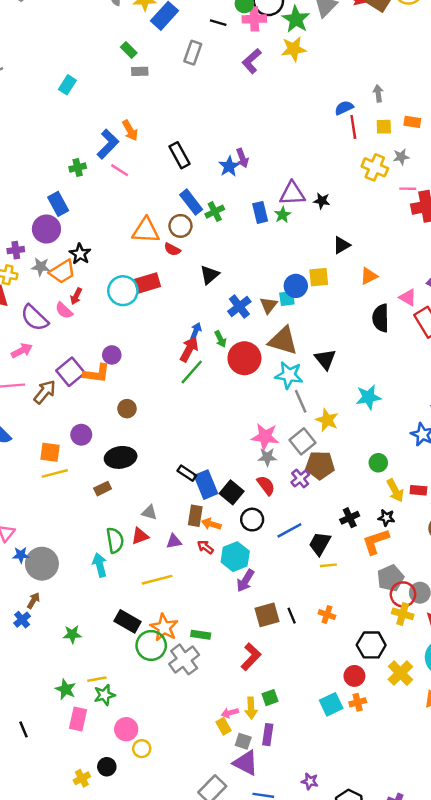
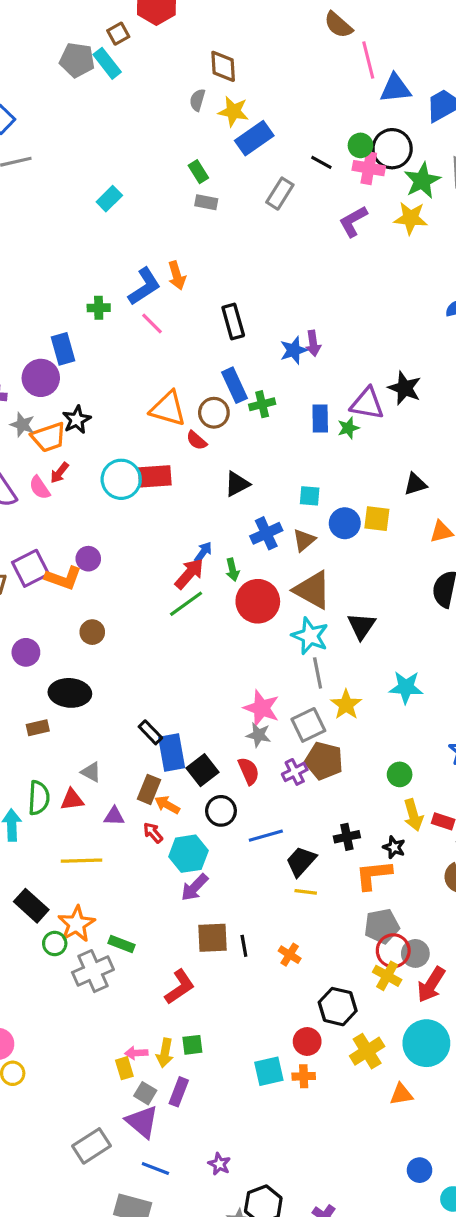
black star: (322, 201) -> (405, 388), moved, size x1.5
cyan square: (287, 298) -> (310, 496), moved
green circle: (151, 645) -> (55, 943), size x0.6

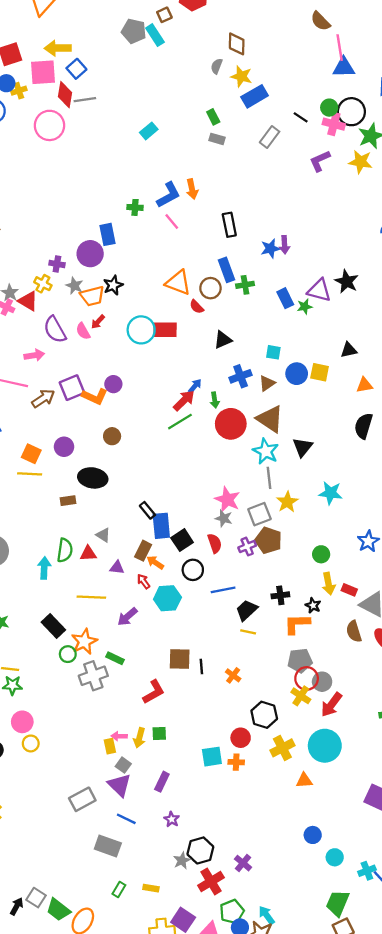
blue triangle: (395, 88) -> (344, 67), moved
blue rectangle: (320, 418) -> (285, 298), turned -30
purple arrow: (195, 887) -> (127, 617), moved
purple rectangle: (179, 1092) -> (162, 782), moved

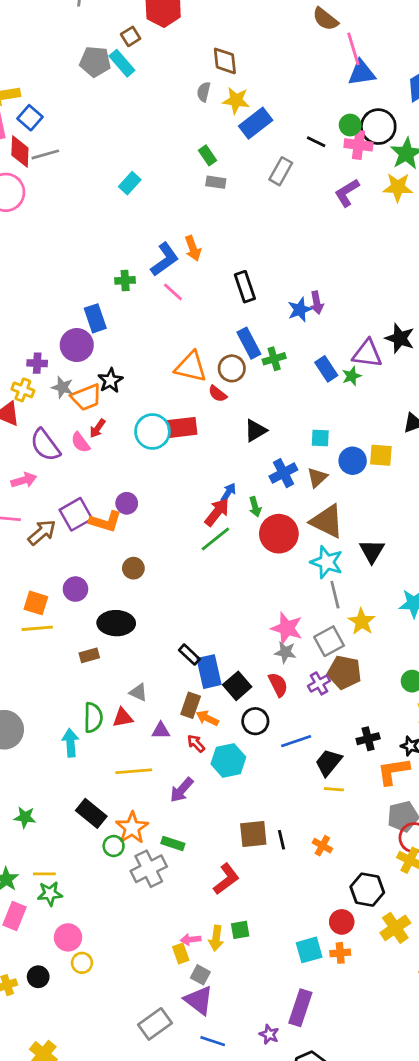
purple rectangle: (162, 782) -> (300, 1008), moved, size x1.4

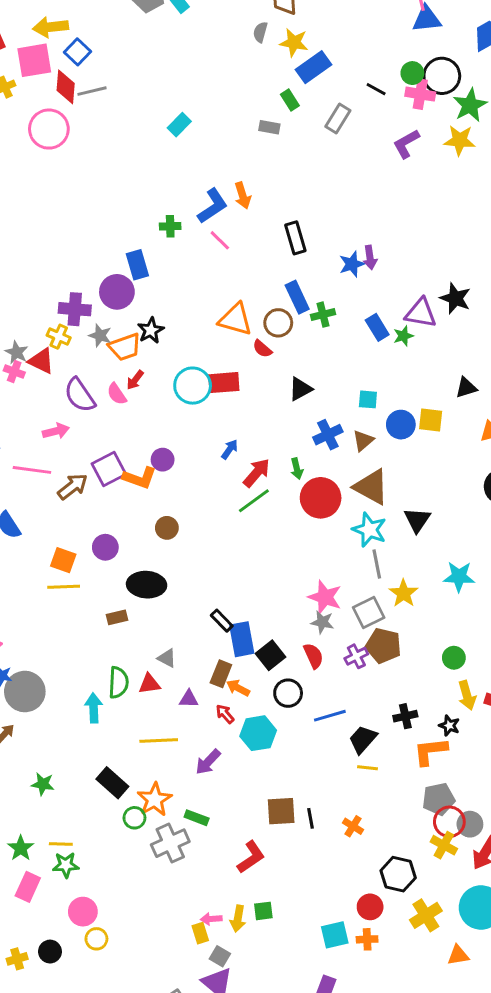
green rectangle: (208, 155) -> (290, 100), moved
purple cross: (37, 363) -> (75, 309), size x1.5
blue arrow: (228, 493) -> (230, 449), moved

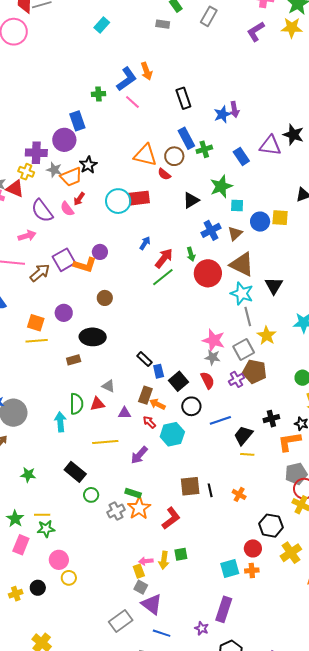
green star: (403, 336) -> (221, 186), moved, size x1.6
blue rectangle: (242, 639) -> (159, 371), size x0.6
orange star: (155, 799) -> (139, 508), moved
gray cross: (170, 843) -> (116, 511), size x0.7
gray square: (220, 956) -> (141, 587), moved

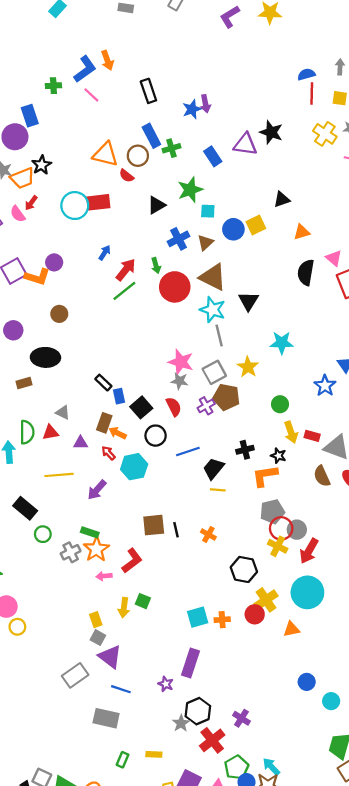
yellow square: (280, 218) -> (256, 225), turned -30
yellow star: (267, 336) -> (248, 367), moved
red circle: (253, 548) -> (255, 614), moved
green square: (181, 554) -> (143, 601), turned 32
pink arrow: (146, 561) -> (104, 576), moved

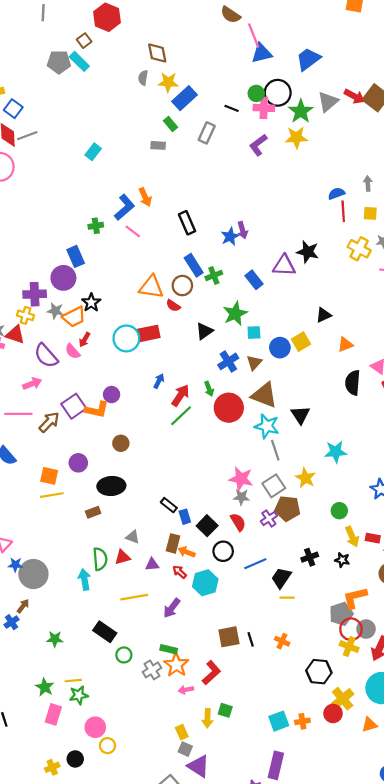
orange L-shape: (265, 476) -> (355, 598), moved

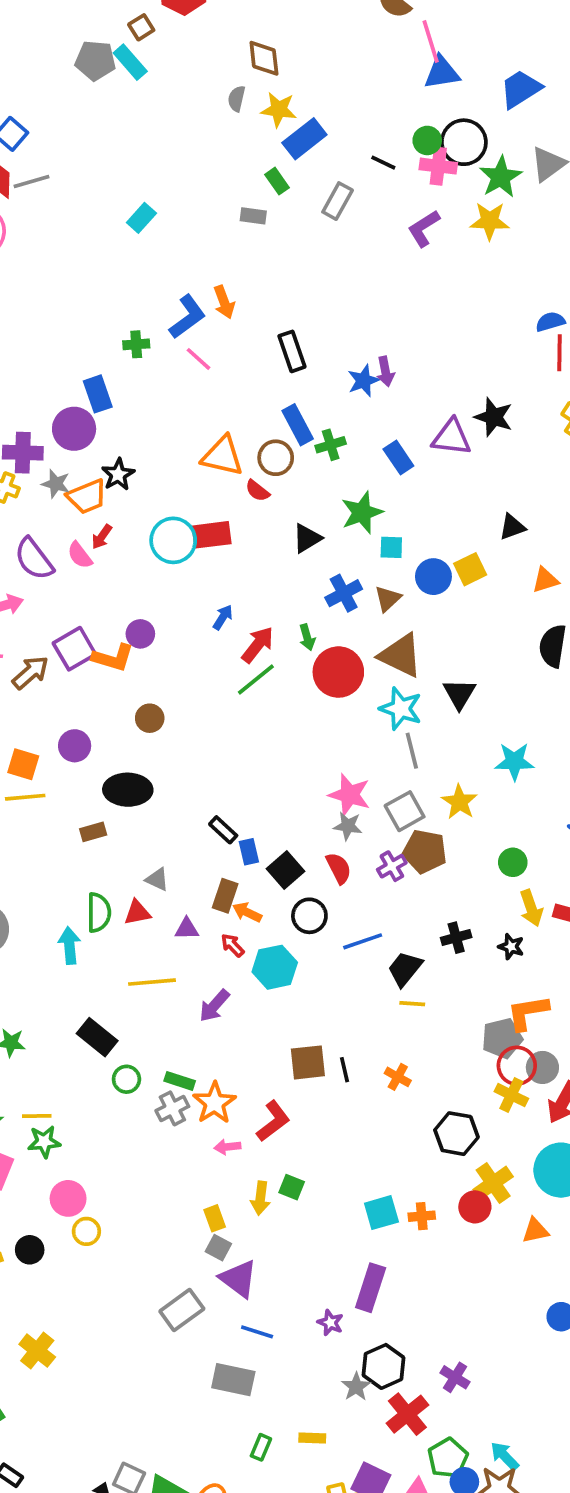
green rectangle: (169, 649) -> (180, 1081), moved

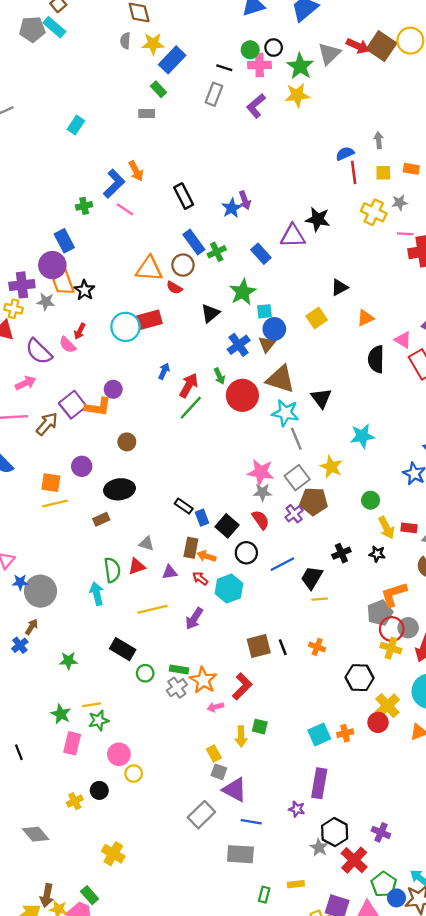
black circle: (464, 142) -> (274, 48), size x0.6
gray rectangle: (338, 201) -> (214, 94), moved
orange trapezoid: (87, 497) -> (63, 283), moved, turned 100
blue circle: (433, 577) -> (274, 329), moved

